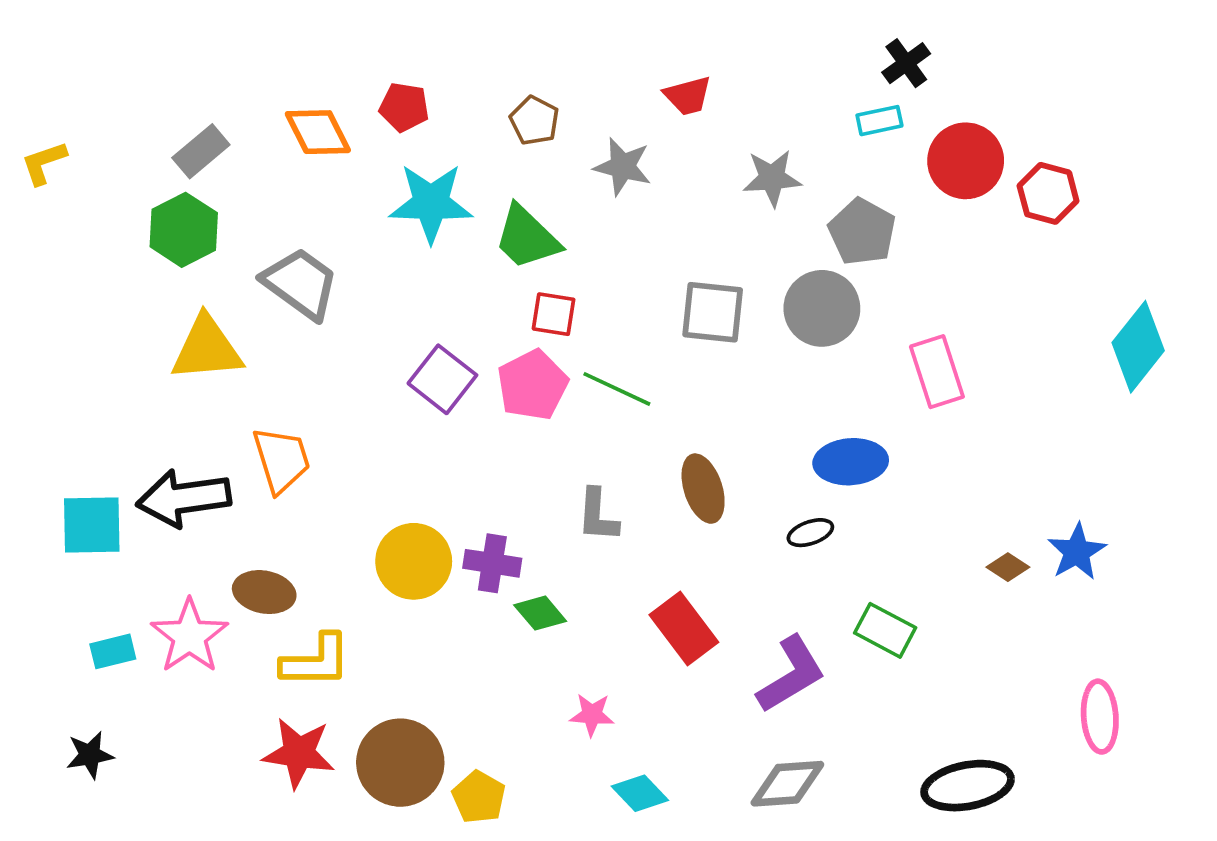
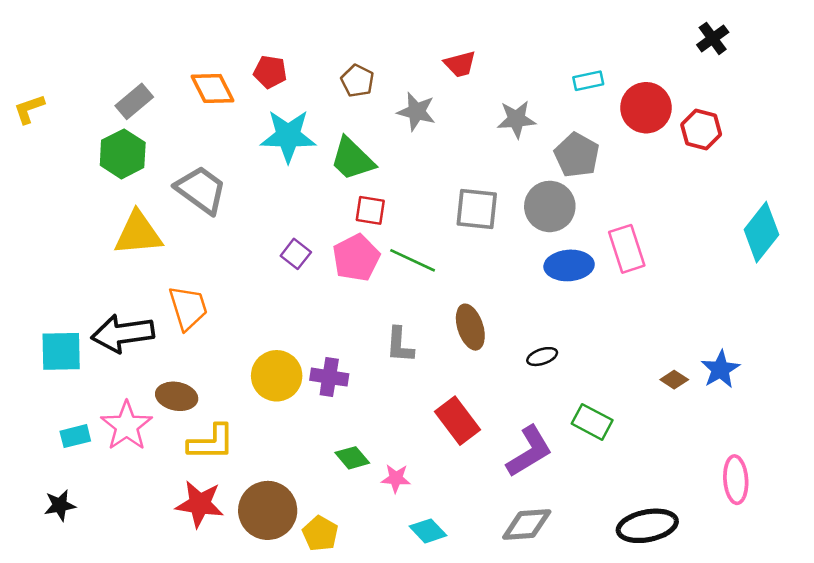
black cross: (906, 63) -> (713, 38), moved
purple square: (442, 379) -> (296, 254), size x0.7
blue ellipse: (851, 462) -> (569, 265), moved
green diamond: (540, 613) -> (352, 458), moved

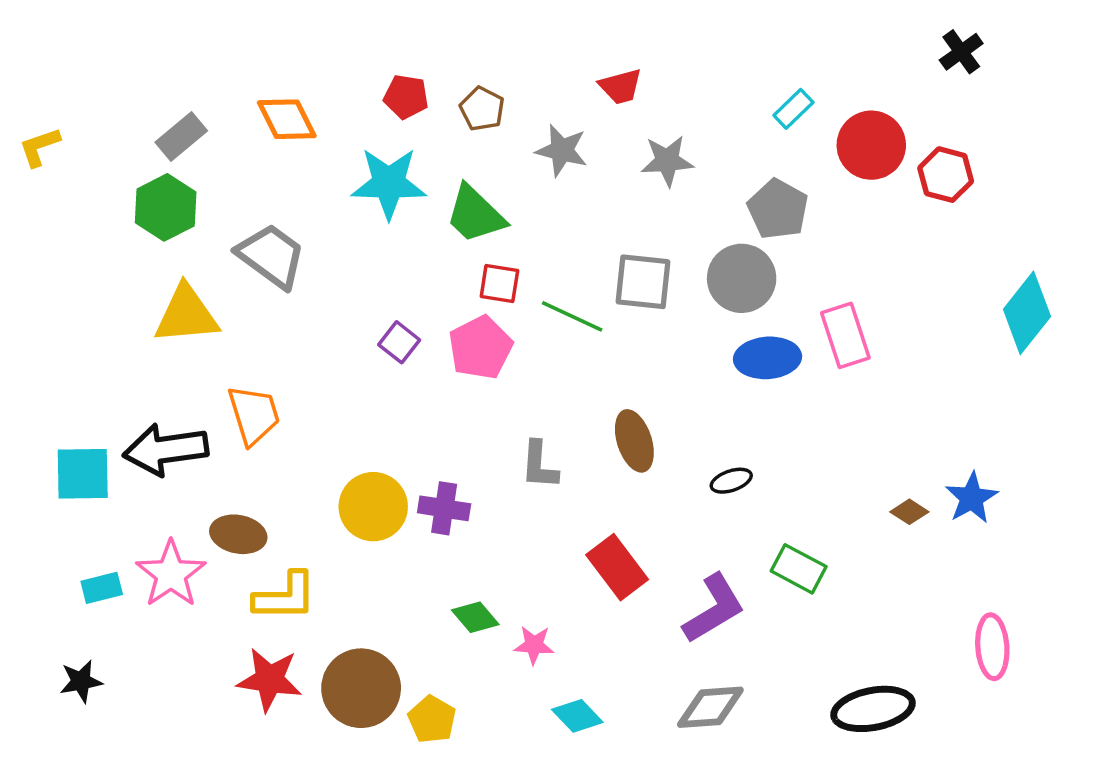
red pentagon: (270, 72) -> (406, 97), moved
cyan rectangle: (588, 81) -> (793, 109), turned -32
gray star: (516, 119) -> (667, 161), moved
green line: (413, 260) -> (572, 316), moved

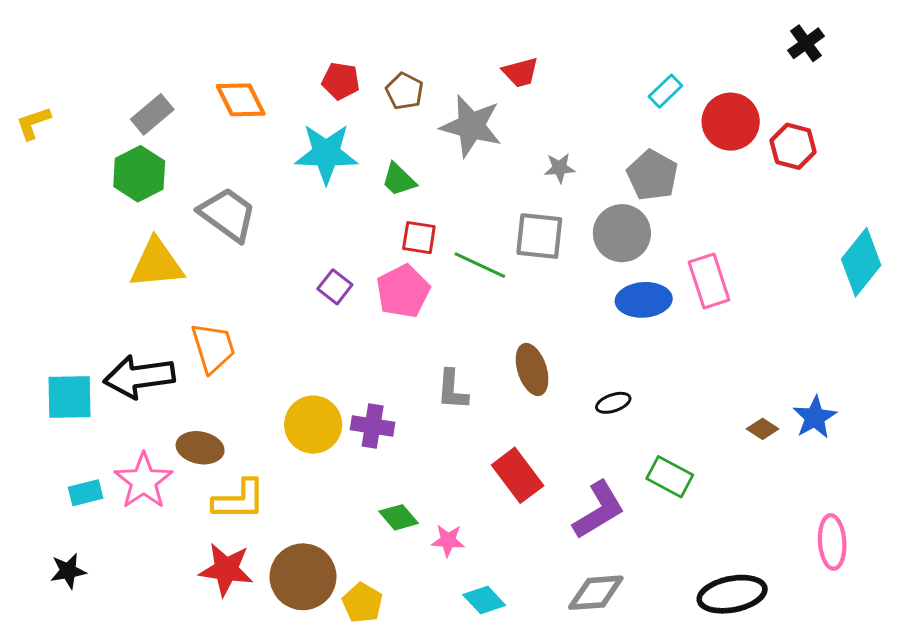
gray star: (562, 150) -> (471, 126), size x1.4
gray star: (667, 161) -> (560, 168), moved, size x0.7
green trapezoid: (475, 214) -> (399, 180), size x0.7

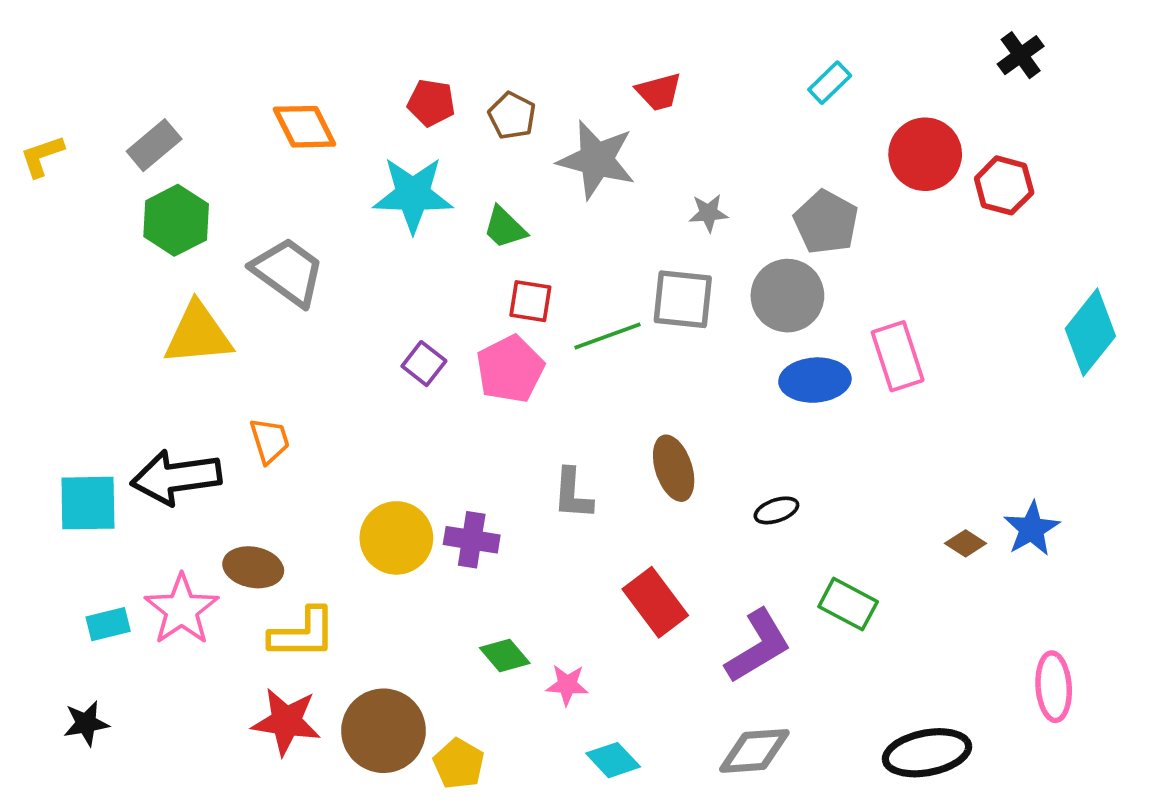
cyan rectangle: (665, 91) -> (830, 83), moved
gray rectangle: (152, 114) -> (154, 145), moved
green line: (480, 265) -> (608, 336), turned -45
orange trapezoid: (213, 348) -> (270, 441), size x0.7

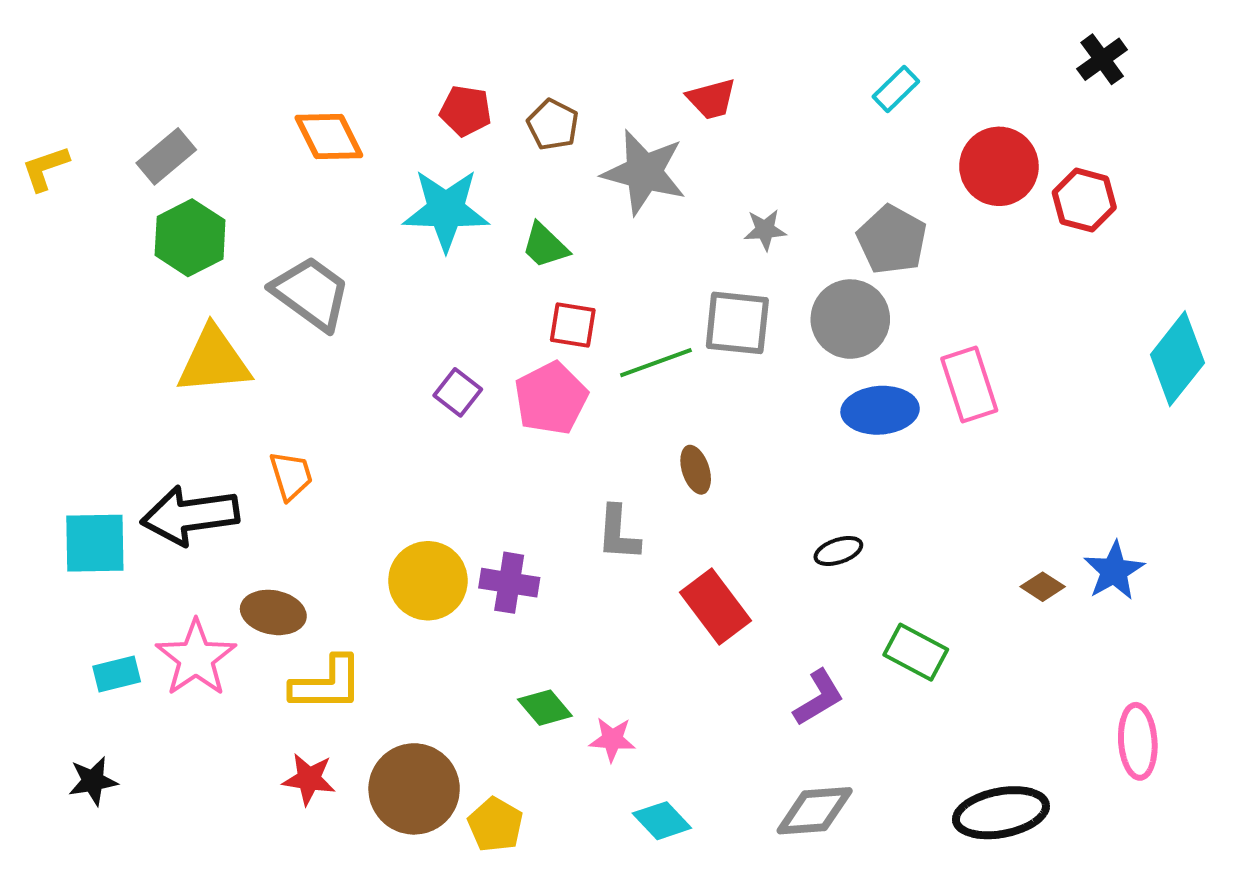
brown ellipse: (674, 468) -> (696, 470), moved, size x0.7
red rectangle: (655, 602) -> (715, 607), moved
purple L-shape: (758, 646) -> (819, 698), size x0.7
red star: (286, 722) -> (309, 779), size x0.7

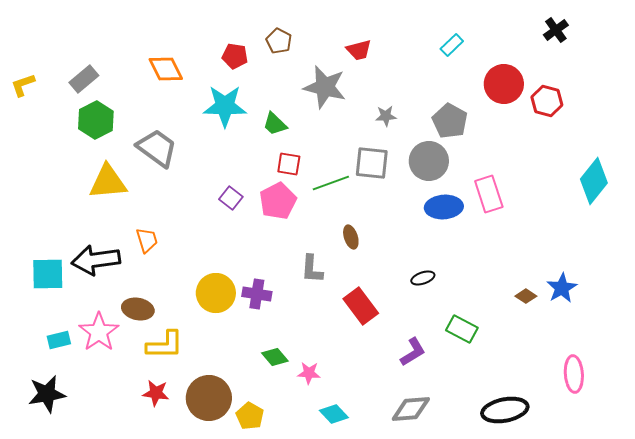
brown pentagon: (553, 125) -> (279, 41), moved
black star: (93, 781) -> (47, 394), size x1.5

